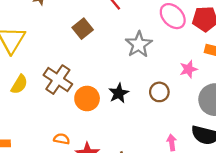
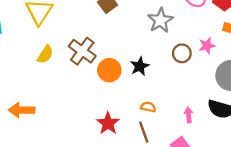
brown circle: (159, 92) -> (182, 53), moved
orange semicircle: (62, 139) -> (148, 107), moved

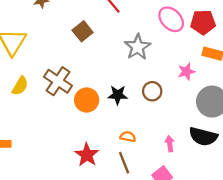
brown circle: (182, 53) -> (152, 91), moved
black star: (140, 66) -> (118, 95), turned 30

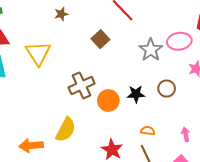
pink ellipse: (171, 19) -> (179, 41), moved, turned -50
brown cross: (58, 81) -> (82, 85), turned 35
yellow semicircle: (20, 86) -> (66, 130), moved, size x1.4

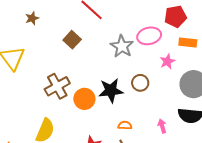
black star: (136, 94) -> (111, 91), size x1.4

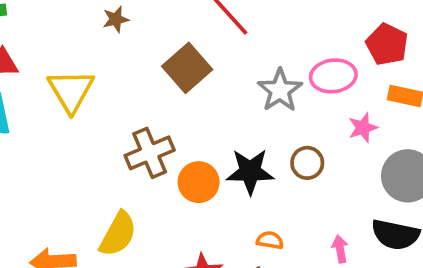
red pentagon: (175, 16) -> (387, 44), turned 30
brown square: (72, 40) -> (187, 68), size x1.4

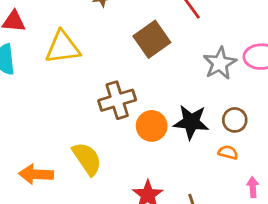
yellow triangle: (71, 91) -> (63, 47), turned 48
yellow semicircle: (118, 234) -> (87, 159), turned -69
orange semicircle: (270, 240) -> (228, 152), moved

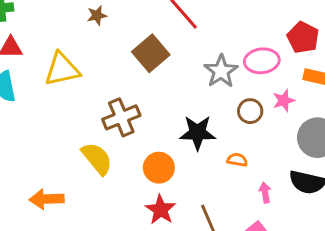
brown circle: (235, 120) -> (250, 111), moved
orange circle: (152, 126) -> (159, 168), moved
yellow semicircle: (87, 159) -> (97, 159), moved

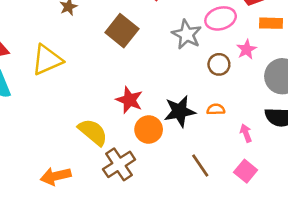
brown cross: (121, 117) -> (119, 164), moved
black star: (197, 133) -> (180, 111), moved
red star: (161, 210) -> (129, 100), moved

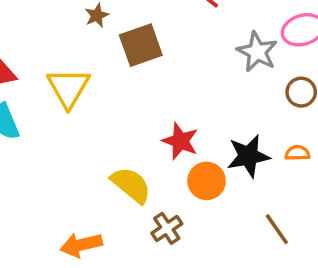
brown square: (122, 31) -> (141, 45), moved, turned 32
yellow triangle: (47, 60) -> (68, 88), turned -36
brown cross: (119, 164) -> (167, 228), size x0.7

